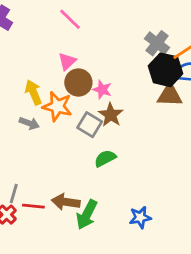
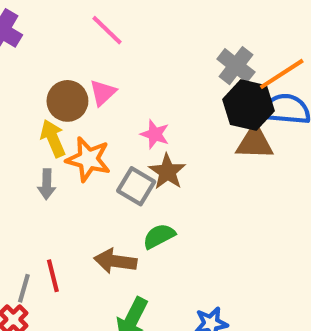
brown circle: (78, 82) -> (67, 101), moved
gray arrow: (29, 123) -> (47, 184), turned 72
brown arrow: (66, 202) -> (115, 261), moved
red line: (33, 206) -> (53, 276), moved, turned 70

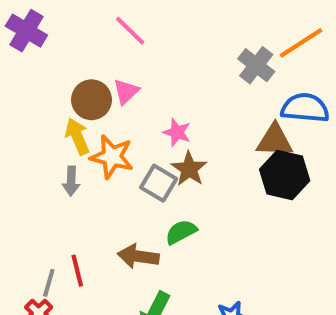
orange line: (282, 74) -> (301, 43), moved
black hexagon: (248, 105) -> (285, 175), moved

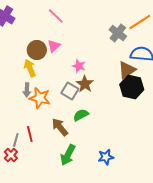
brown triangle: (275, 140) -> (127, 70), turned -36
orange star: (112, 157) -> (40, 98), moved
brown arrow: (138, 256) -> (60, 127), turned 42

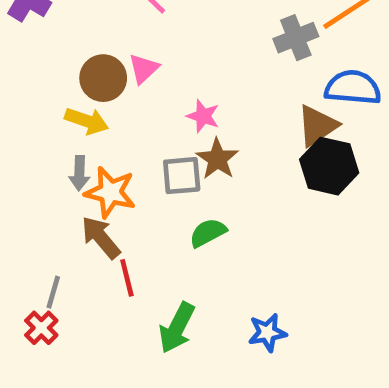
gray cross: (118, 33) -> (296, 38), turned 30
yellow arrow: (30, 68) -> (87, 121), turned 132
gray square: (70, 91) -> (182, 176), turned -36
brown arrow: (60, 127) -> (101, 237), moved
red line: (30, 134) -> (127, 278), moved

